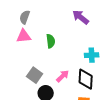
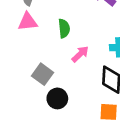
pink arrow: (63, 76) -> (80, 54), moved

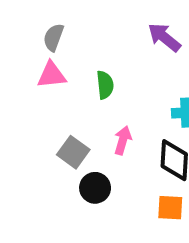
pink arrow: (80, 54) -> (123, 140), moved, turned -30

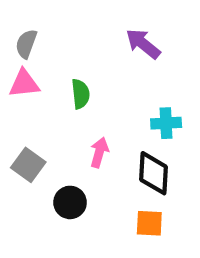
gray square: (73, 152) -> (28, 165), moved

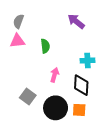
gray square: (28, 165) -> (28, 97), moved
black circle: (70, 202) -> (56, 108), moved, size x1.5

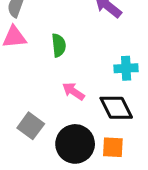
pink arrow: (55, 75) -> (73, 91), turned -72
black diamond: (81, 85) -> (116, 108), turned -30

